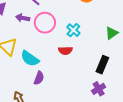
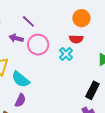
red semicircle: (65, 51) -> (76, 39), moved
purple semicircle: (39, 78) -> (20, 100), moved

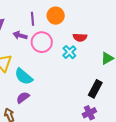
orange circle: (81, 18) -> (56, 16), moved
purple line: (28, 21) -> (33, 19), turned 40
purple semicircle: (20, 100) -> (23, 98), turned -152

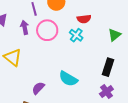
purple arrow: (20, 35) -> (25, 27), turned 72
cyan semicircle: (24, 77) -> (68, 79), moved

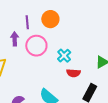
red semicircle: (84, 19) -> (73, 73), moved

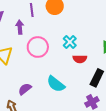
pink circle: (36, 46) -> (38, 47), moved

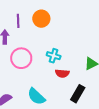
cyan cross: (70, 42) -> (54, 56), turned -32

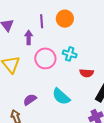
cyan cross: (54, 56) -> (70, 54), moved

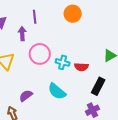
orange circle: (65, 19) -> (73, 14), moved
cyan cross: (70, 54) -> (63, 62), moved

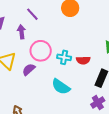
purple line: (35, 17) -> (32, 14), turned -32
purple semicircle: (26, 96) -> (29, 70), moved

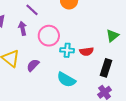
pink circle: (41, 51) -> (49, 36), moved

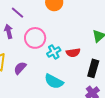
cyan cross: (67, 50) -> (54, 52), turned -32

